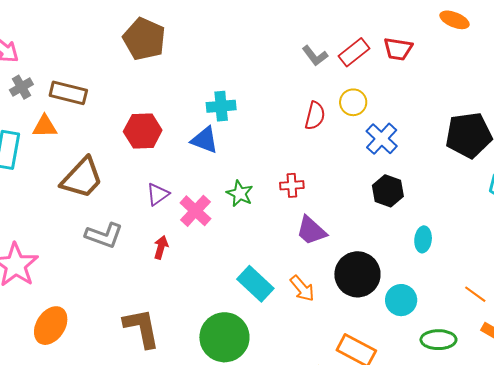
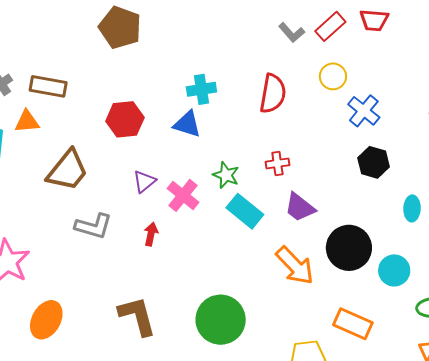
red semicircle: (315, 116) -> (273, 94), moved, size x1.4
cyan rectangle: (255, 284) -> (245, 211), moved
orange arrow: (302, 289) -> (295, 266), size x1.5

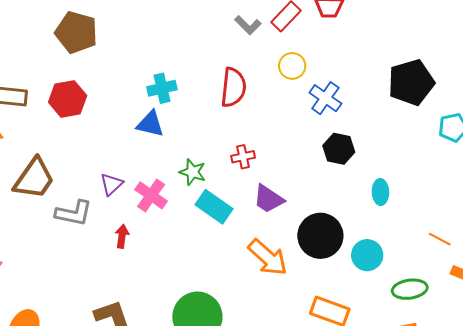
red hexagon: (125, 119) -> (68, 99), moved
gray L-shape: (93, 226) -> (74, 213), moved

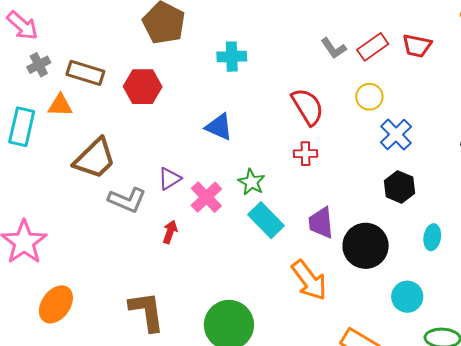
red semicircle: (233, 87) -> (308, 107), turned -48
cyan cross: (162, 88) -> (232, 57), moved
red cross: (243, 157) -> (305, 154), moved
purple trapezoid: (268, 199) -> (321, 223), turned 40
black circle: (320, 236) -> (366, 246), moved

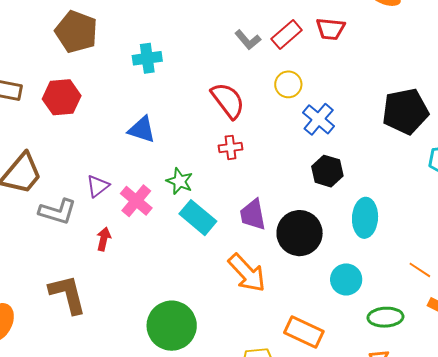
cyan ellipse: (432, 237) -> (365, 218), size x1.5
brown L-shape: (147, 311) -> (67, 294), moved

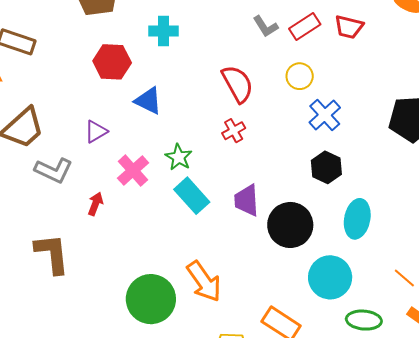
red hexagon: (62, 97) -> (112, 62), moved
red cross: (230, 147) -> (234, 131), turned -30
purple triangle: (98, 186) -> (96, 132), moved
orange arrow: (247, 273) -> (204, 281), moved
cyan circle: (346, 279) -> (330, 277), size x1.4

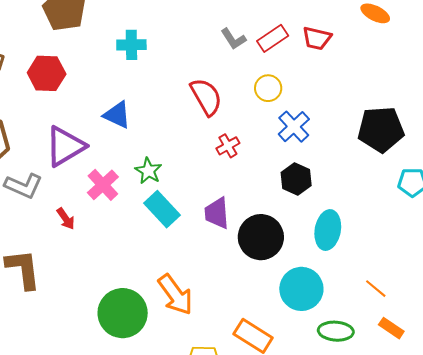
red hexagon: (112, 62) -> (47, 73), moved
red cross: (234, 131) -> (228, 146), moved
purple triangle: (96, 132) -> (65, 146), size x1.8
red arrow: (95, 204) -> (66, 219), turned 125

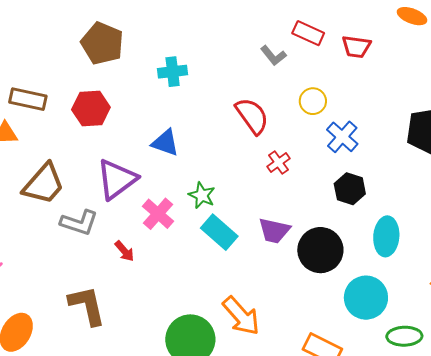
red rectangle: (273, 38) -> (308, 33), moved, turned 64
purple trapezoid: (217, 213) -> (274, 231), turned -68

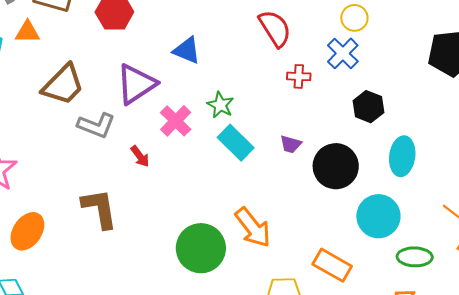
yellow circle: (313, 101) -> (354, 18), moved
blue cross: (342, 137) -> (343, 53), moved
red cross: (279, 163) -> (299, 76), turned 35
purple trapezoid: (274, 231) -> (291, 144), size x0.7

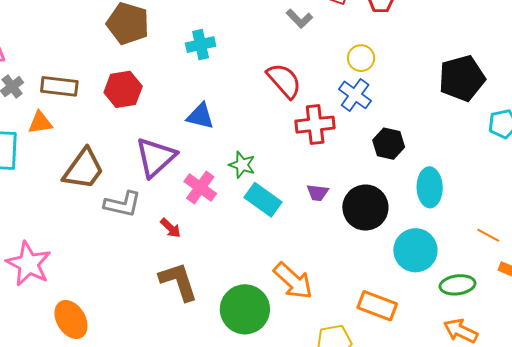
red cross: (299, 76) -> (315, 125), size x1.6
brown L-shape: (100, 209) -> (178, 281), moved
orange ellipse: (27, 231) -> (71, 319), turned -57

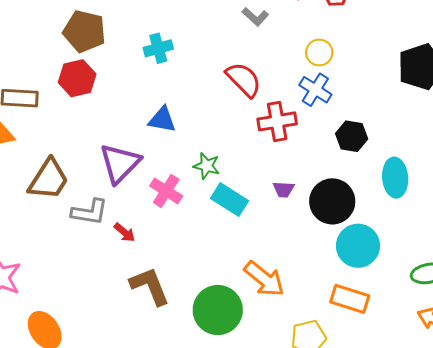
red hexagon: (123, 89) -> (77, 78), moved
red arrow: (171, 228) -> (125, 232), moved
cyan circle: (415, 250) -> (358, 246), moved

